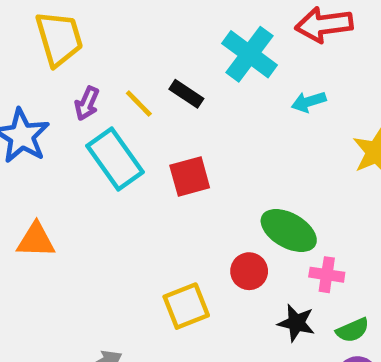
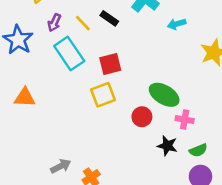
yellow square: (186, 306) -> (103, 95), moved

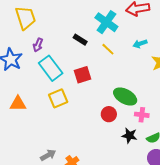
yellow line: (83, 23) -> (108, 49), moved
cyan arrow: (177, 24) -> (140, 44), moved
yellow square: (103, 95) -> (58, 98), moved

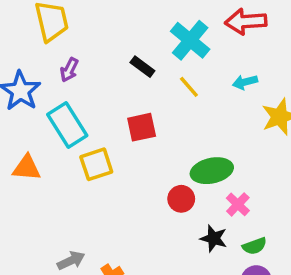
cyan rectangle: (51, 68) -> (67, 125), moved
green ellipse: (125, 96) -> (212, 171), turned -45
pink cross: (142, 115) -> (238, 204), turned 32

